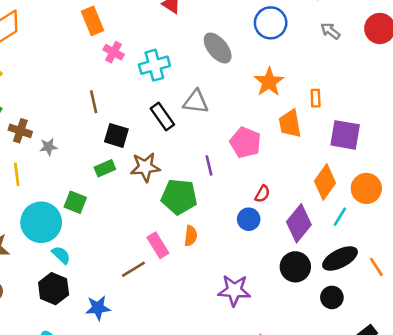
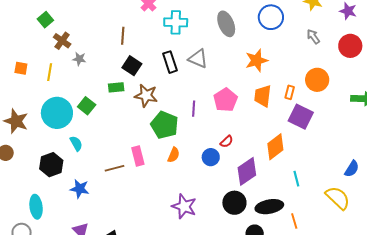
orange rectangle: (316, 98) -> (290, 92), moved
orange circle: (366, 188) -> (317, 80), moved
cyan line: (340, 217) -> (296, 179), moved, turned -63
orange semicircle: (191, 236) -> (174, 155), moved
cyan semicircle: (61, 255) -> (76, 143), moved

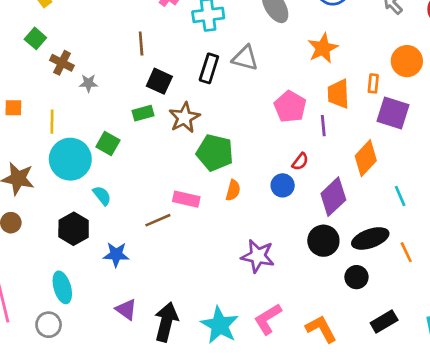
black rectangle: (170, 62) -> (209, 68), turned 45
yellow line: (50, 72) -> (52, 122), moved
brown star: (146, 95) -> (184, 118), turned -30
purple line: (194, 109) -> (323, 126), moved
pink rectangle: (138, 156) -> (186, 199), turned -54

